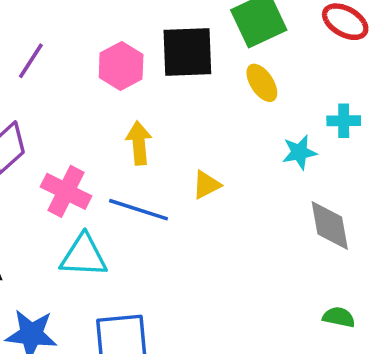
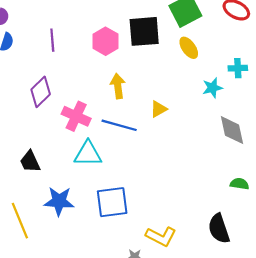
purple line: (31, 61) -> (52, 40), turned -35

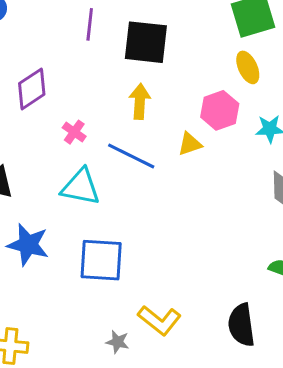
black square: (144, 31) -> (146, 42), moved
purple line: (52, 40) -> (90, 24), moved
pink hexagon: (106, 41) -> (220, 110), moved
pink cross: (76, 116) -> (74, 132), size x0.6

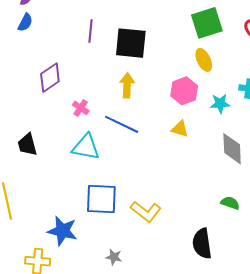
yellow triangle: (190, 144) -> (180, 129), moved, turned 36
blue star: (28, 245) -> (62, 231), moved
yellow L-shape: (159, 320) -> (146, 212), moved

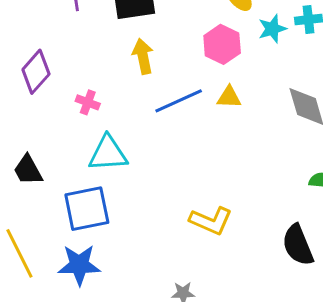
cyan star: (220, 103) -> (272, 29), moved
blue line: (122, 124) -> (179, 101), moved, turned -36
blue square: (101, 199) -> (87, 209), moved
blue star: (62, 231) -> (79, 265), moved

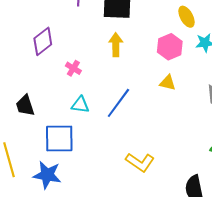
blue line: (179, 101) -> (118, 103), moved, turned -40
cyan triangle: (108, 154) -> (80, 105), size x0.7

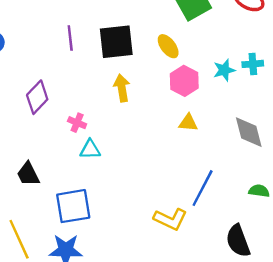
yellow ellipse: (186, 17) -> (168, 46), moved
blue line: (118, 103) -> (203, 188), moved
cyan triangle: (80, 105) -> (90, 150), moved

